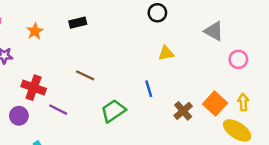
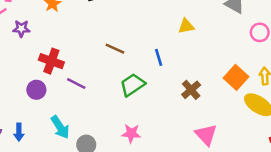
brown line: (85, 75) -> (115, 49), moved
blue line: (149, 89) -> (159, 57), moved
brown cross: (183, 111) -> (191, 90), moved

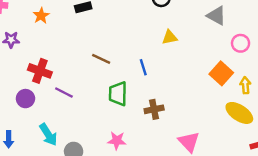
orange square: (236, 77) -> (221, 73), moved
green trapezoid: (132, 85) -> (118, 94), turned -55
brown cross: (191, 90) -> (154, 109), moved, turned 30

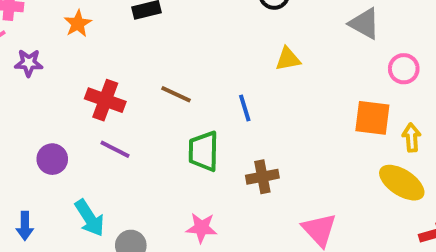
red cross: (40, 71) -> (105, 100), moved
orange square: (221, 73) -> (372, 118), turned -35

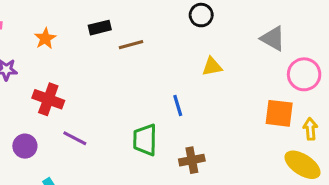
pink circle: (404, 69) -> (304, 74), size x1.4
brown line: (176, 94) -> (131, 45), moved, turned -40
red cross: (105, 100) -> (48, 99), moved

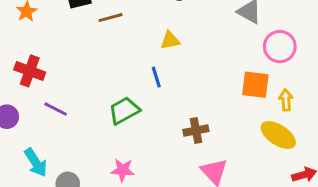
yellow triangle: (212, 67) -> (170, 40), moved
green trapezoid: (145, 140) -> (124, 111), turned 60
brown cross: (192, 160) -> (196, 130), moved

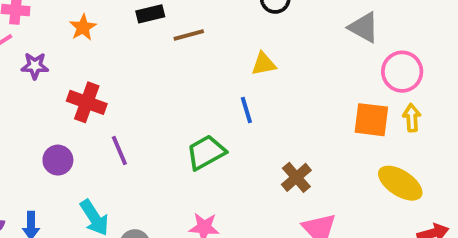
yellow arrow: (286, 100) -> (412, 118), moved
purple line: (56, 109) -> (119, 150), turned 40
brown cross: (196, 130) -> (296, 177), turned -30

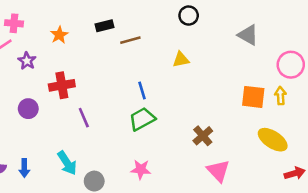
purple star: (35, 66) -> (27, 61), turned 30
pink circle: (402, 72) -> (291, 65), moved
red cross: (87, 102) -> (62, 85), turned -30
blue line: (246, 110) -> (142, 91), moved
purple circle: (58, 160) -> (28, 109), moved

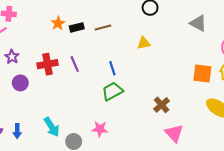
black rectangle: (105, 26) -> (77, 27), moved
orange star: (59, 35) -> (58, 23), moved
purple star: (27, 61) -> (12, 57), moved
purple line: (84, 118) -> (75, 64), moved
pink star: (141, 169) -> (100, 129), moved

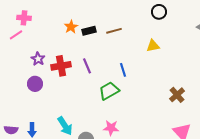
purple star: (12, 57) -> (38, 59), moved
green trapezoid: (112, 91) -> (109, 91), moved
brown cross: (162, 105) -> (177, 95), moved

